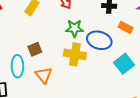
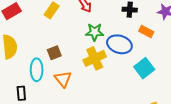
yellow cross: (75, 54) -> (95, 58), turned -35

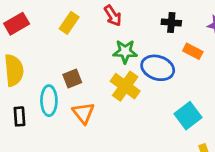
yellow cross: (95, 58) -> (125, 86), turned -30
cyan square: (144, 68) -> (188, 116), moved
black rectangle: (21, 93) -> (19, 116), moved

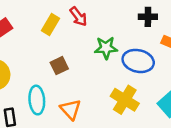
red arrow: (113, 16) -> (78, 16), moved
brown square: (72, 78) -> (59, 66), moved
yellow cross: (125, 86) -> (125, 100), moved

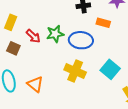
red arrow: (78, 16) -> (33, 36), moved
brown square: (59, 66) -> (13, 48), moved, turned -32

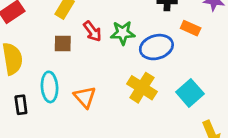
blue ellipse: (81, 40) -> (156, 47), turned -30
brown square: (13, 48) -> (63, 43), turned -32

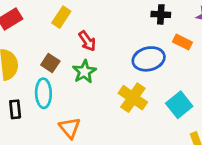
green star: (123, 33) -> (84, 72), moved, turned -30
brown square: (63, 43) -> (50, 63), moved, turned 30
orange triangle: (85, 97) -> (70, 128), moved

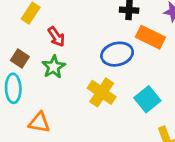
orange rectangle: (182, 42) -> (150, 37), size x1.5
orange triangle: (70, 128) -> (39, 123), turned -40

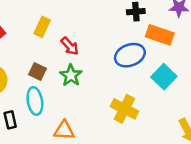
yellow cross: (102, 92) -> (124, 109), moved
cyan square: (147, 99) -> (164, 77), moved

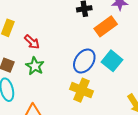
orange rectangle: (160, 35) -> (106, 26), turned -50
blue ellipse: (130, 55) -> (84, 61), moved, turned -30

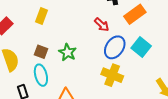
red arrow: (32, 42) -> (102, 25), moved

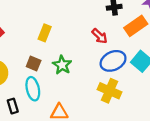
yellow rectangle: (41, 16) -> (45, 33), moved
blue ellipse: (115, 47) -> (113, 61), turned 30

